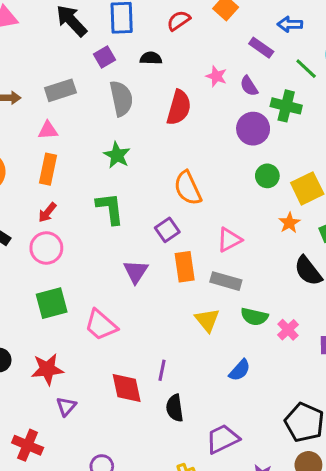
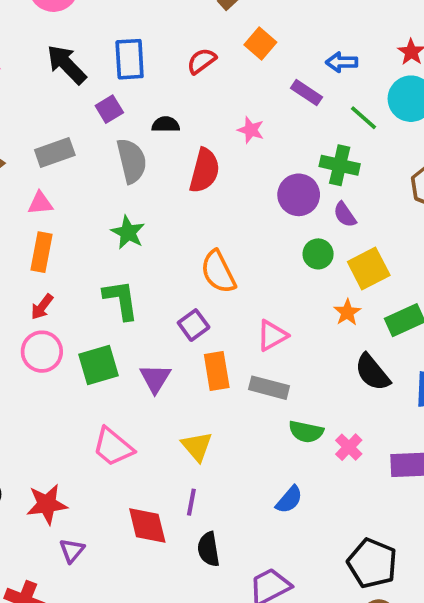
black semicircle: (151, 58) -> (166, 124), moved
purple semicircle: (249, 86) -> (345, 215), moved
green square: (52, 303) -> (99, 365), moved
yellow triangle: (207, 320) -> (197, 446), moved

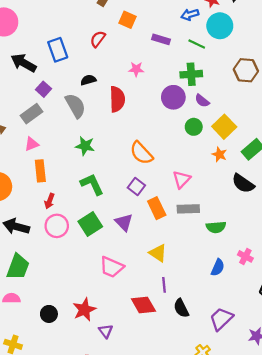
blue arrow: (342, 62) -> (190, 15), moved
purple square: (109, 109) -> (43, 89), moved
pink cross: (349, 447) -> (245, 256), moved

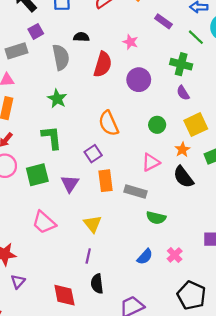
purple circle: (173, 97) -> (139, 80), moved
green circle: (194, 127) -> (157, 125), moved
pink triangle: (182, 179) -> (151, 162), moved
black semicircle: (243, 183) -> (183, 177), moved
red diamond: (143, 305) -> (64, 295), moved

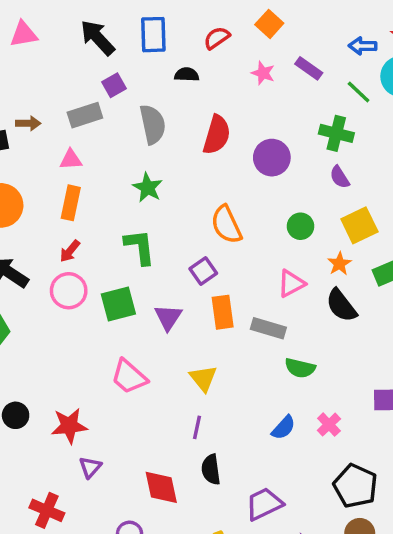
black semicircle: (81, 37) -> (187, 75), moved
pink star: (130, 42) -> (263, 73), moved

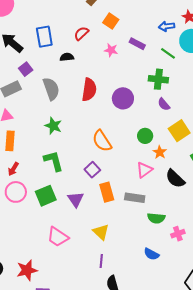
orange star: (339, 264) -> (160, 152), moved
pink cross: (329, 425) -> (178, 234), moved, turned 32
blue semicircle: (283, 428) -> (151, 254), turned 84

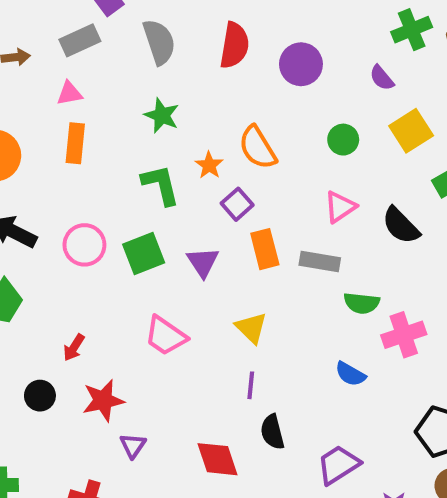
green cross: (158, 79) -> (412, 30), moved, turned -30
orange star: (160, 152) -> (209, 165), moved
red arrow: (13, 169) -> (74, 348), moved
pink cross: (178, 234) -> (404, 335), size x1.5

